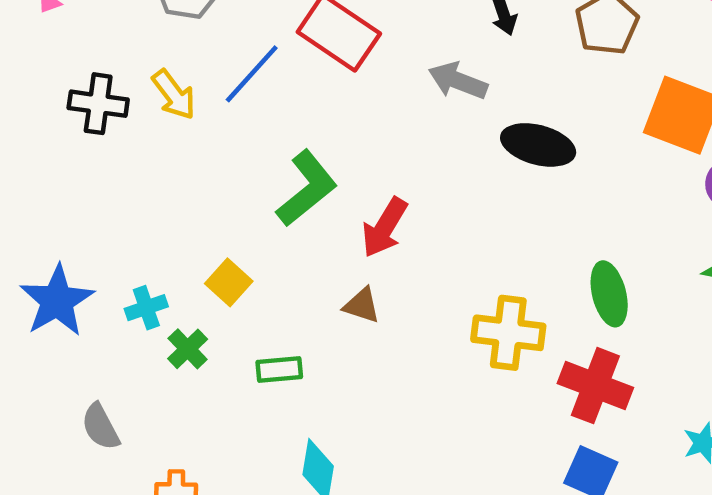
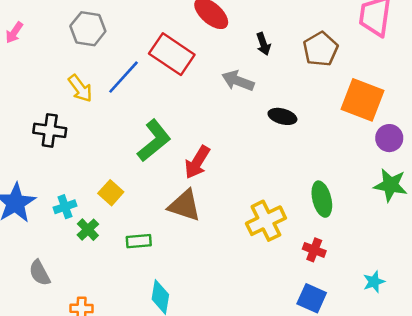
black cross: (98, 104) -> (50, 130), moved
black ellipse: (538, 145) -> (282, 116), size x0.7
brown triangle: (362, 305) -> (185, 205), size x1.6
yellow cross: (508, 333) -> (266, 221), turned -33
red cross: (595, 386) -> (314, 250), size x0.6

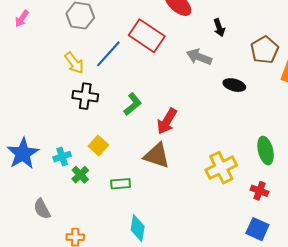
brown pentagon: (321, 49) -> (265, 50), moved
black cross: (50, 130) -> (85, 96), moved
green L-shape: (154, 141) -> (133, 104), size x0.7

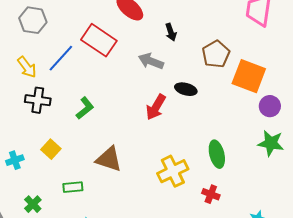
red arrow: (167, 121) -> (156, 107), moved
green cross: (80, 175) -> (33, 204), moved

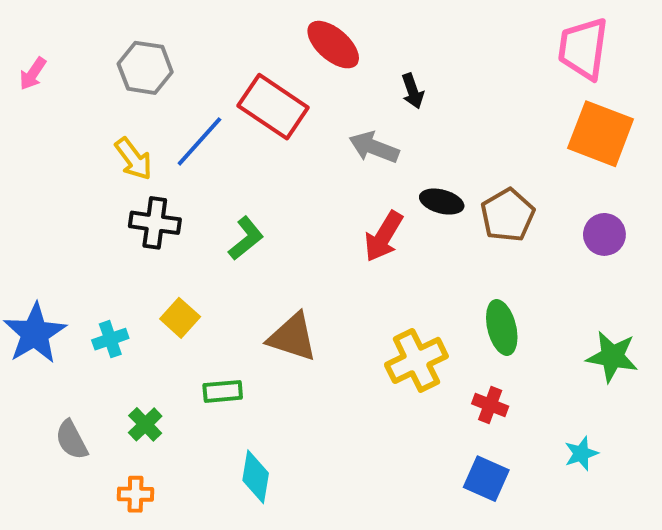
brown pentagon: (216, 54) -> (508, 215), moved
orange square: (249, 76) -> (601, 134), moved
green star: (271, 143) -> (612, 357), moved

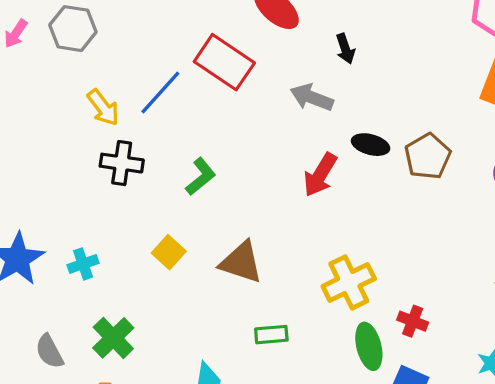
gray hexagon: (145, 68) -> (73, 29), moved
yellow square: (180, 318) -> (169, 252), moved
green ellipse: (502, 327) -> (369, 346), moved
green rectangle: (223, 391) -> (271, 335), moved
green cross: (145, 424) -> (113, 338), size x1.4

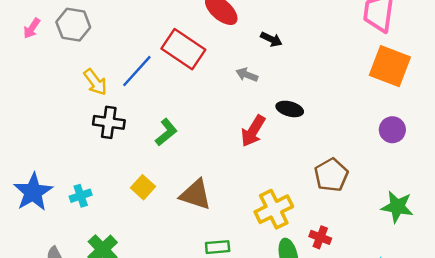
black arrow: (345, 49) -> (271, 39), turned -45
gray arrow: (312, 97) -> (247, 75), size x0.7
brown pentagon: (428, 156) -> (331, 175), moved

